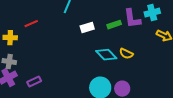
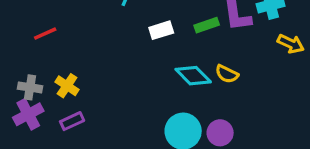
red line: (31, 24) -> (45, 34), moved
yellow cross: (10, 38) -> (67, 86), moved, turned 32

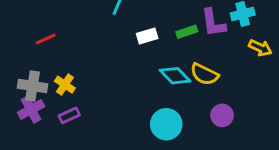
yellow semicircle: (227, 74) -> (204, 74), size x1.4
gray cross: (30, 87) -> (32, 86), size x1.4
purple circle: (220, 133) -> (222, 115), moved

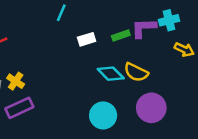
purple L-shape: (213, 23) -> (144, 28), turned 96
purple rectangle: (69, 115) -> (19, 108), size x1.5
purple circle: (222, 115) -> (151, 108), size x1.5

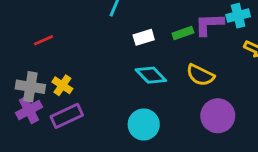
cyan diamond: (111, 74) -> (151, 75), moved
cyan circle: (103, 115) -> (144, 124), moved

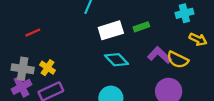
purple L-shape: (209, 24) -> (160, 55), moved, turned 45
white rectangle: (144, 37) -> (111, 30), size x1.5
yellow semicircle: (200, 75) -> (178, 60), moved

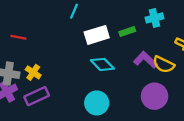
cyan cross: (184, 13) -> (155, 18), moved
red line: (33, 33) -> (18, 37), turned 35

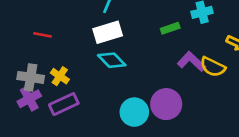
white rectangle: (97, 35) -> (108, 32), moved
cyan diamond: (102, 64) -> (112, 60), moved
purple circle: (155, 96) -> (166, 104), moved

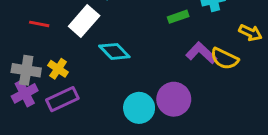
white rectangle: (108, 32) -> (84, 21), moved, turned -32

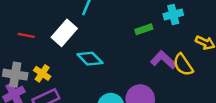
yellow semicircle: (224, 59) -> (183, 65), turned 30

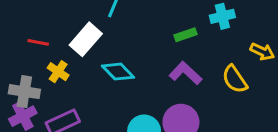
purple L-shape: (163, 60) -> (186, 73), moved
yellow cross: (42, 73) -> (58, 72), moved

